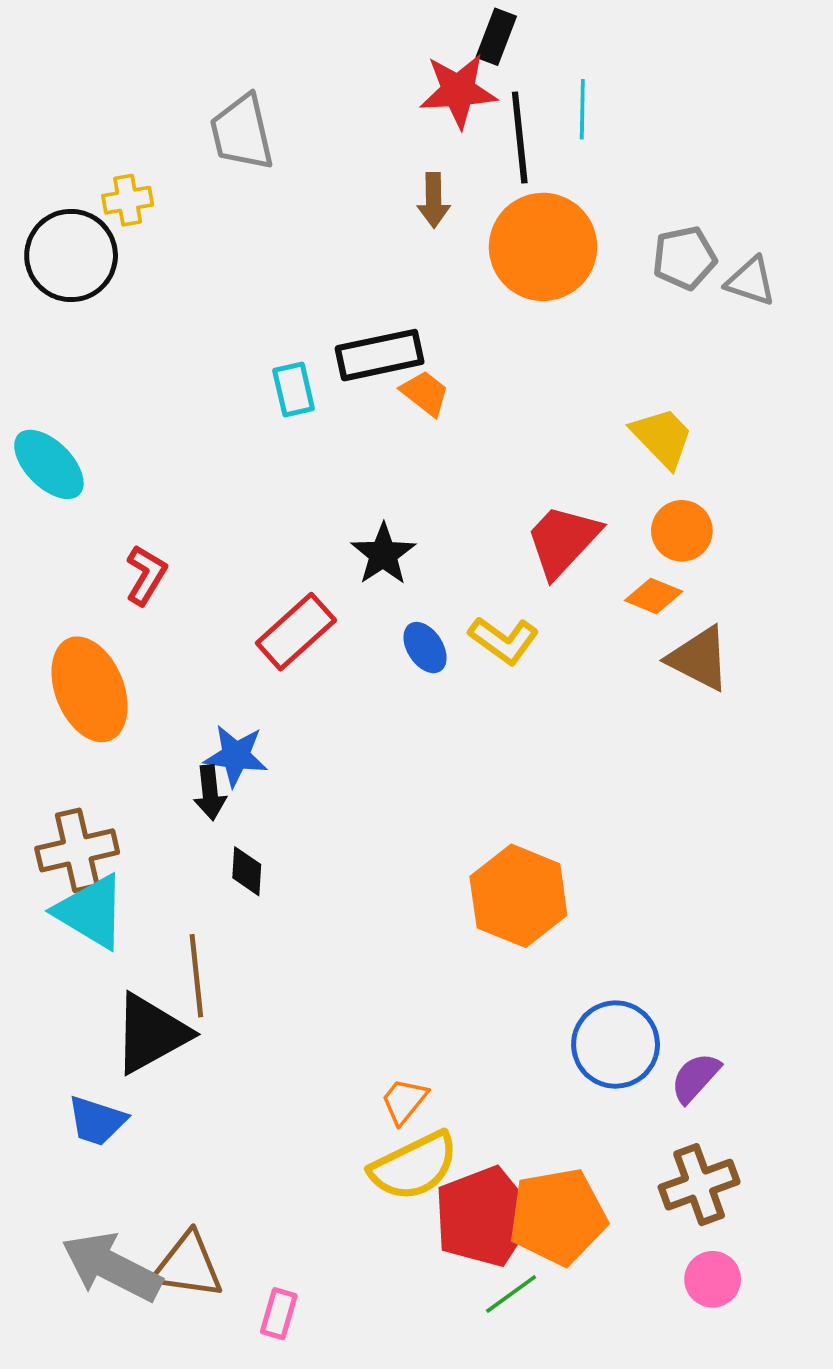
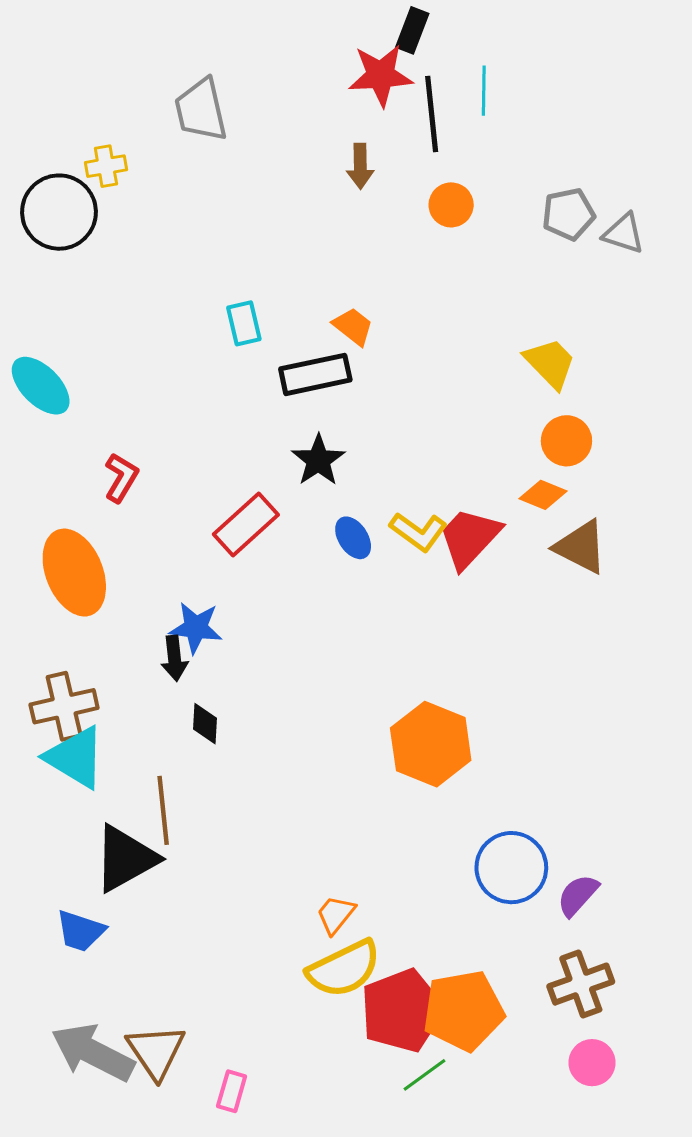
orange circle: (543, 247) -> (451, 205), size x0.5
black rectangle: (380, 355) -> (315, 374), moved
red trapezoid: (563, 541) -> (469, 538), moved
brown triangle: (188, 1266) -> (156, 1051), turned 48

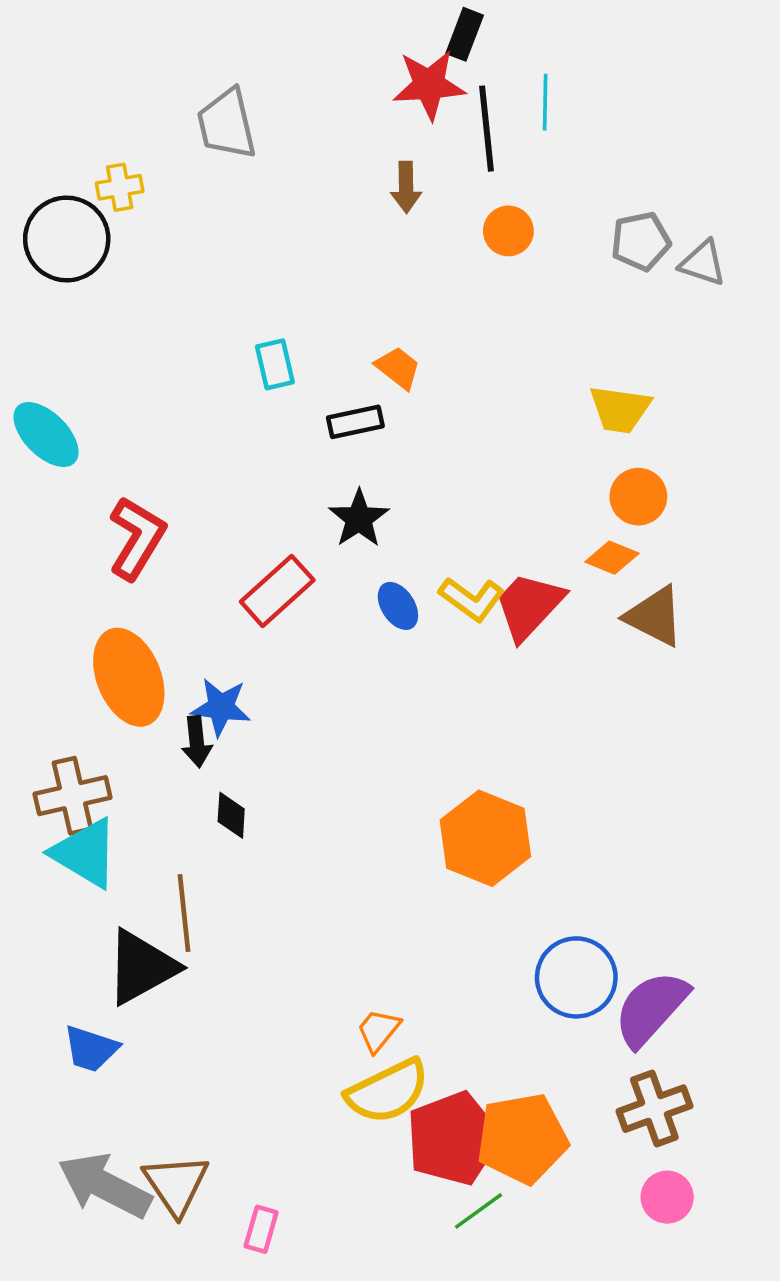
yellow trapezoid: (550, 363) -> (620, 409), turned 142
black rectangle: (315, 374) -> (355, 422), size x0.7
red L-shape: (121, 478) -> (137, 538), size x1.5
orange ellipse: (74, 573) -> (129, 677), moved
purple semicircle: (578, 895) -> (651, 1008), size x1.6

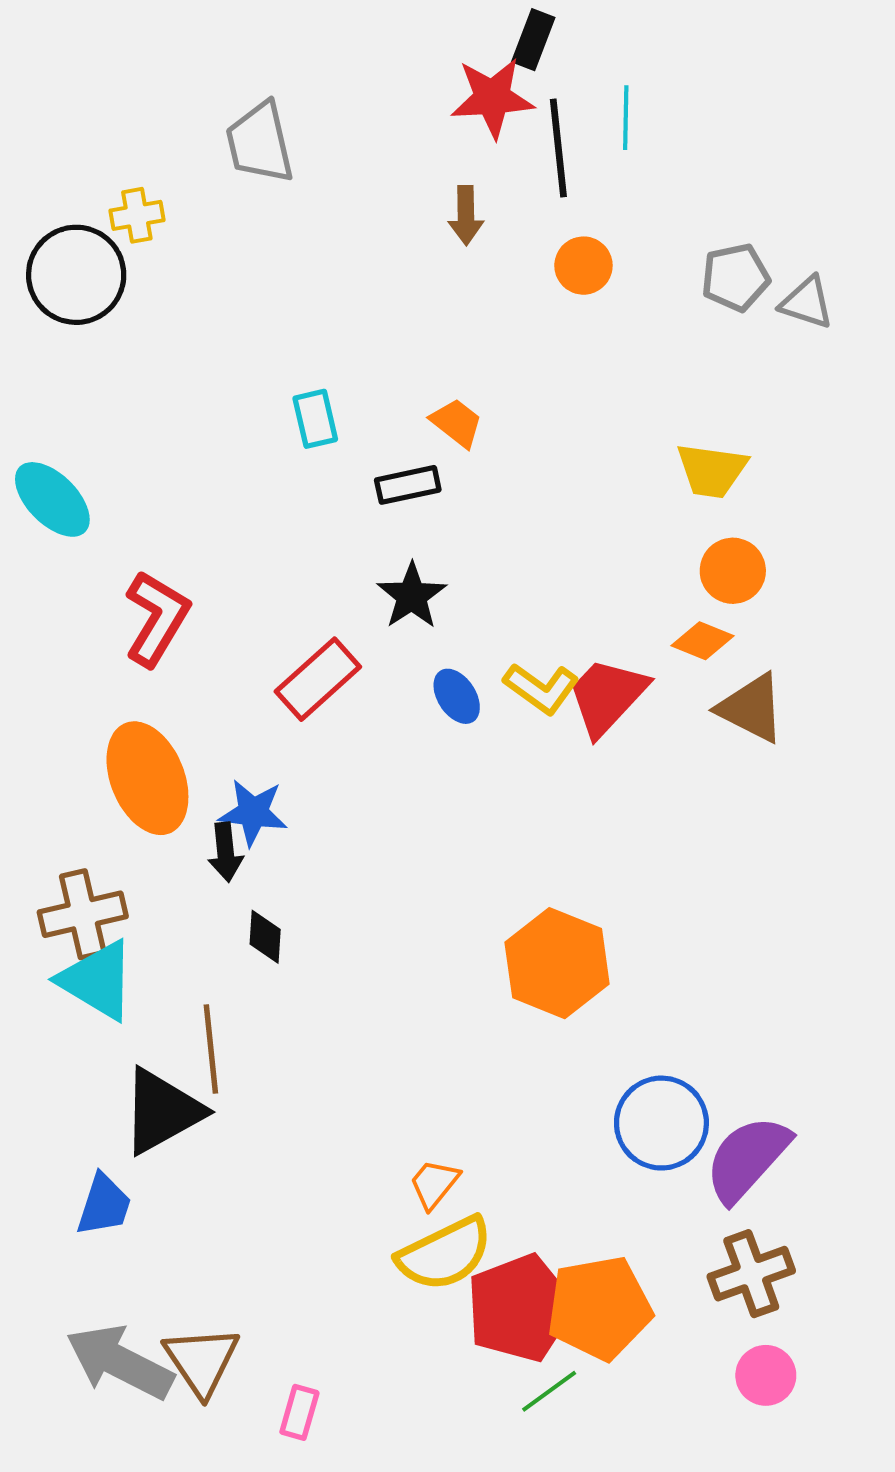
blue trapezoid: (91, 1049) -> (104, 1205), turned -90

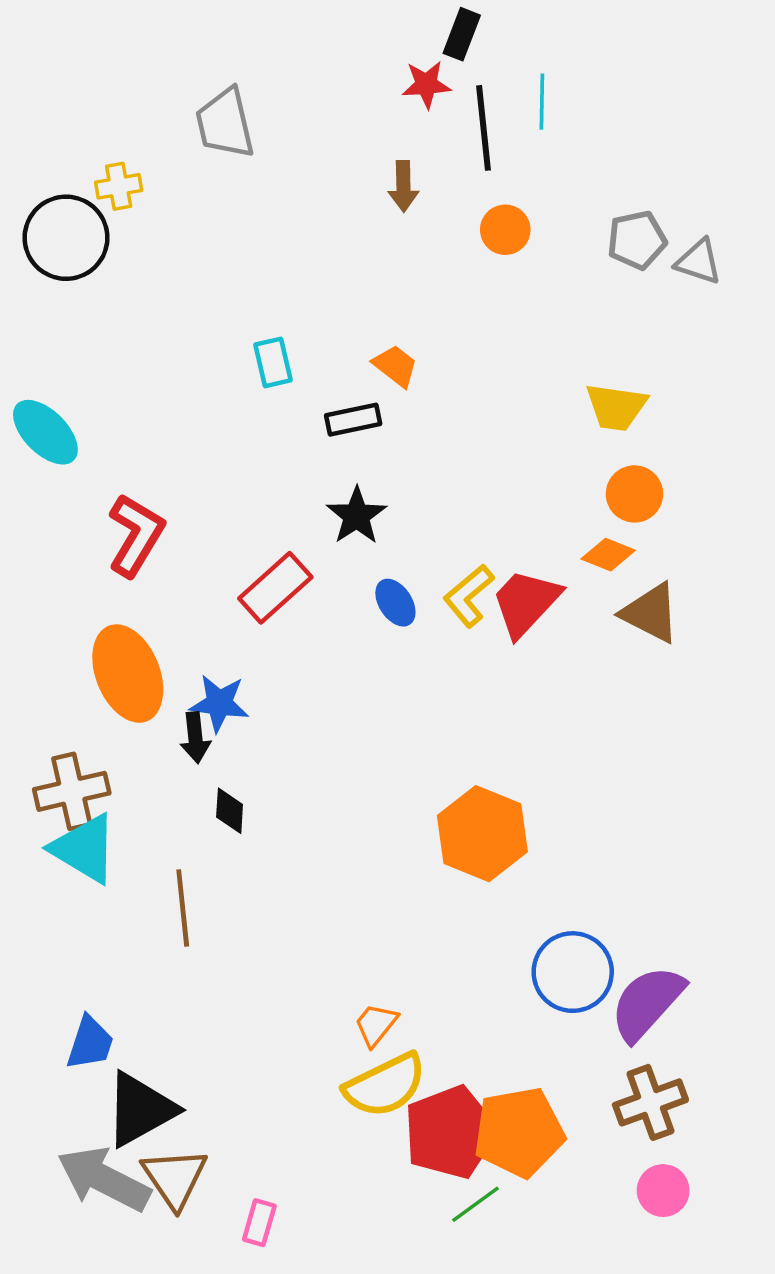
red star: (492, 98) -> (426, 84), size x0.7
yellow L-shape: (541, 688) -> (469, 596), turned 104
black triangle: (162, 1111) -> (140, 1109), moved

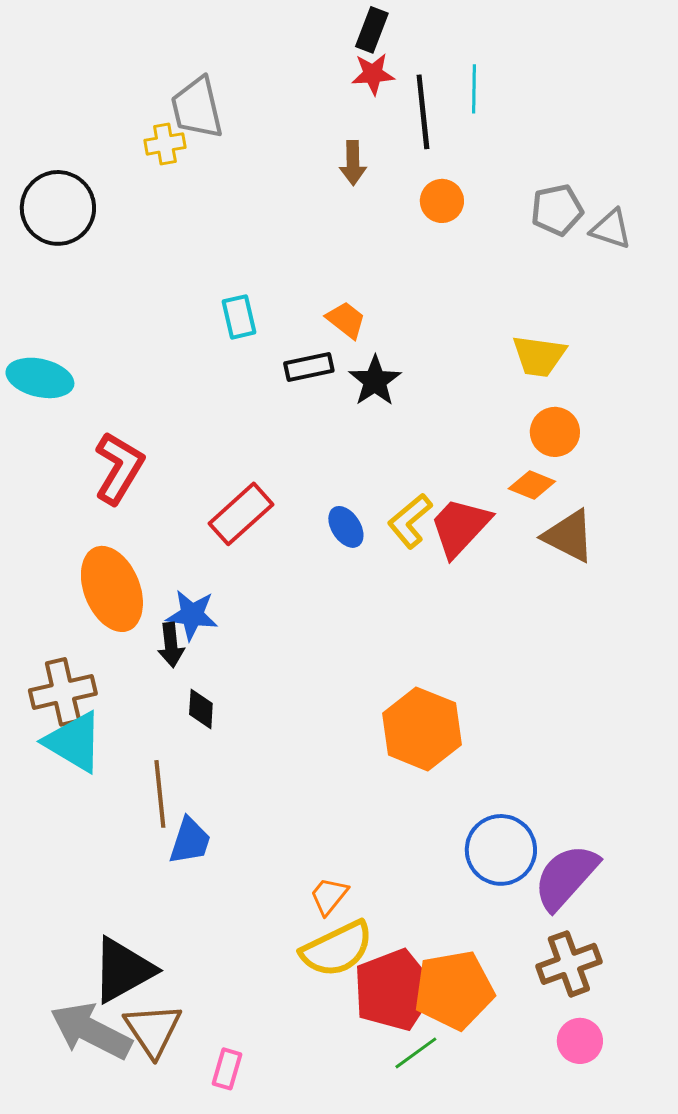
black rectangle: (462, 34) -> (372, 30), moved
yellow cross: (119, 186) -> (165, 144), moved
cyan ellipse: (45, 432) -> (40, 378), turned -32
black star: (357, 516) -> (375, 381), moved
blue trapezoid: (90, 1043) -> (190, 841), moved

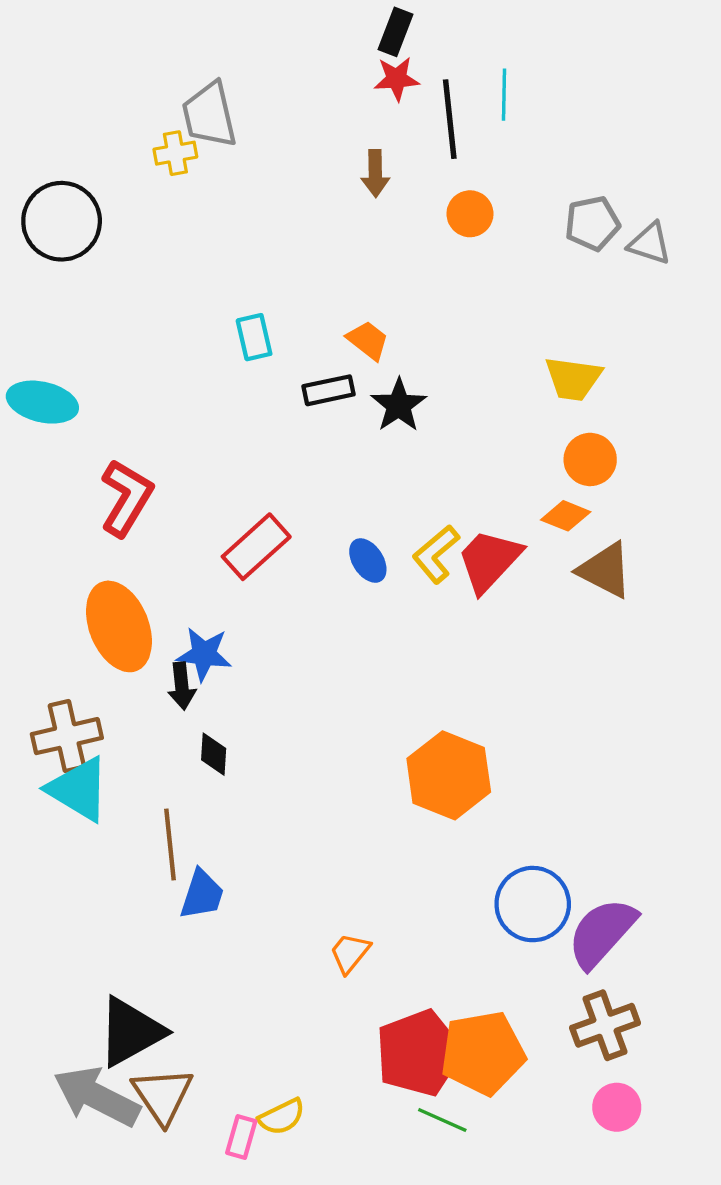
yellow semicircle: (337, 949) -> (282, 1117), moved, size x0.6
green line: (416, 1053) -> (442, 1120), turned 60

